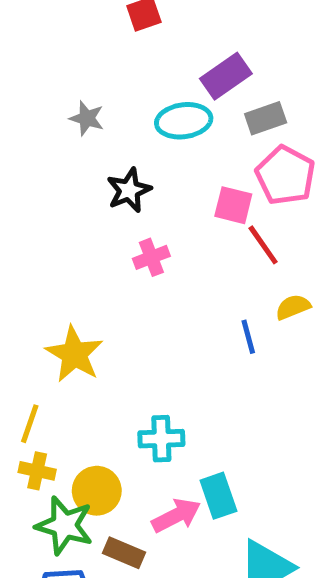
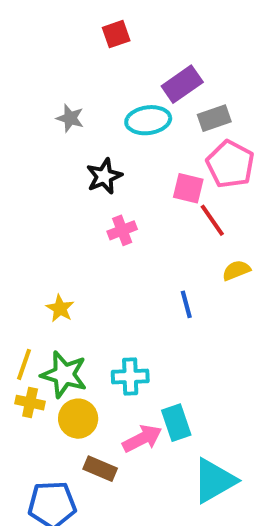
blue line: (248, 337) -> (186, 304), moved
yellow star: (74, 354) -> (60, 308), size x0.6
green star: (64, 525) -> (64, 374), moved

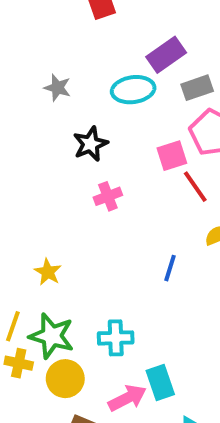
pink square: (188, 188) -> (172, 156), turned -32
blue line: (186, 304) -> (170, 268), turned 32

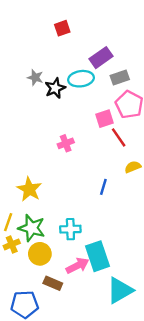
black star: (90, 144) -> (55, 88), moved
yellow star: (48, 272) -> (29, 189), size x1.5
yellow cross: (19, 363) -> (12, 244), turned -35
cyan rectangle: (160, 383) -> (97, 256), size x1.4

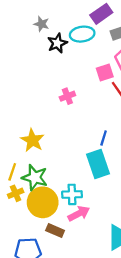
gray star: (35, 78) -> (41, 24), moved
cyan cross: (70, 229) -> (72, 194), moved
yellow circle: (40, 254) -> (43, 202), size x1.4
cyan rectangle: (97, 256) -> (98, 164), moved

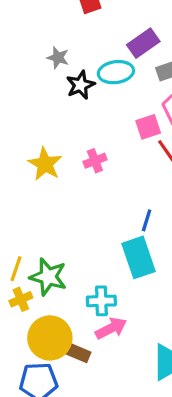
yellow star: (32, 140) -> (45, 164), moved
yellow circle: (43, 202) -> (50, 338), moved

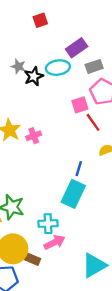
gray star: (58, 58) -> (18, 66), moved
pink cross: (95, 161) -> (34, 136), moved
cyan rectangle: (138, 257) -> (73, 194), turned 44

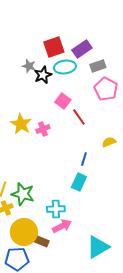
red square: (40, 20) -> (54, 47), moved, size x1.5
pink square: (80, 105) -> (63, 101), moved, turned -35
red line: (93, 122) -> (79, 117), moved
cyan rectangle: (73, 194) -> (79, 182), size x0.7

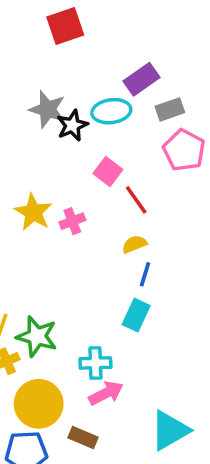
red square: (54, 47) -> (65, 26), moved
gray star: (29, 66) -> (48, 109), size x1.5
yellow semicircle: (109, 142) -> (134, 244), moved
brown rectangle: (41, 241) -> (83, 437), moved

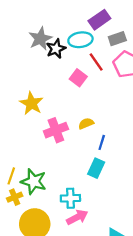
gray star: (48, 109) -> (40, 39), turned 30
red line: (136, 200) -> (96, 62), moved
pink cross: (72, 221) -> (56, 130), moved, size x1.5
yellow semicircle: (134, 244) -> (86, 123), moved

